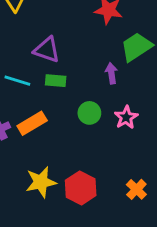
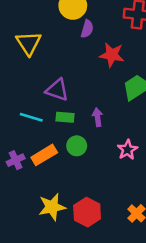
purple arrow: (111, 73) -> (97, 117), moved
green circle: (89, 113) -> (77, 146), moved

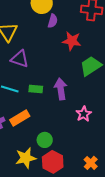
purple triangle: (57, 90) -> (20, 59), moved
purple arrow: (97, 117) -> (61, 89), size x1.5
green circle: (77, 146) -> (45, 140), moved

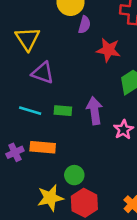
pink star: (84, 114) -> (124, 130), moved
orange rectangle: (20, 118) -> (43, 147), turned 36

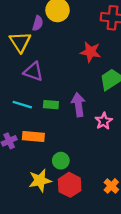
purple semicircle: (84, 25) -> (38, 23), moved

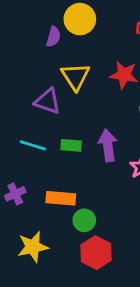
yellow triangle: (20, 42) -> (75, 76), moved
orange rectangle: (33, 136) -> (61, 198), moved
yellow star: (40, 180) -> (33, 247), moved

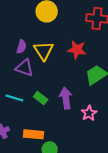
purple semicircle: (53, 37) -> (21, 47), moved
green rectangle: (71, 145) -> (41, 98), turned 32

